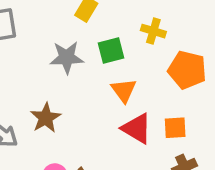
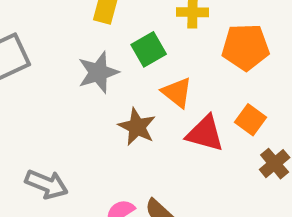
brown star: (46, 118) -> (137, 127), moved
orange square: (175, 128) -> (250, 120), turned -35

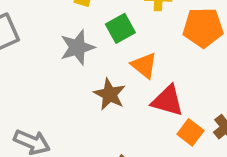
orange square: (250, 120) -> (190, 132), moved

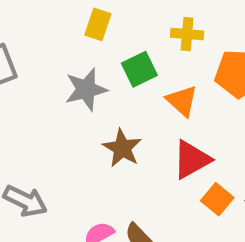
orange triangle: (144, 65) -> (182, 101), moved
red triangle: (168, 101) -> (192, 160), turned -48

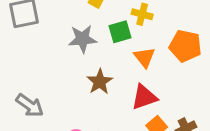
yellow cross: (187, 34) -> (142, 14), moved

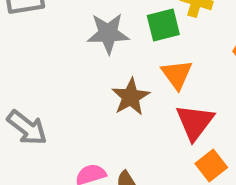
orange triangle: (144, 57) -> (177, 74), moved
red triangle: (144, 97) -> (195, 122), turned -36

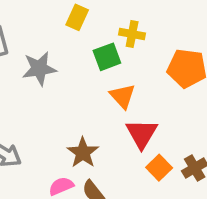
gray star: (108, 33) -> (39, 69), moved
brown star: (131, 97) -> (83, 153), moved

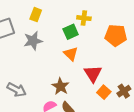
yellow rectangle: (77, 17) -> (36, 15), moved
orange triangle: (123, 96) -> (71, 54), moved

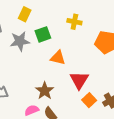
green square: (71, 32) -> (43, 34), moved
orange triangle: (71, 54) -> (58, 58), turned -35

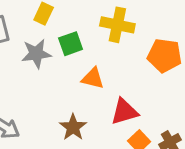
yellow cross: (74, 22) -> (117, 25), size x1.5
red triangle: (79, 80) -> (124, 112), turned 42

